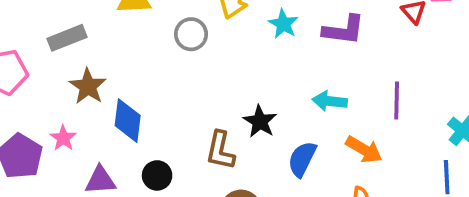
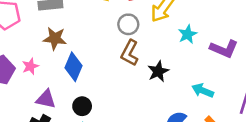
brown star: (88, 86) -> (55, 39), turned 30
black star: (260, 121) -> (158, 71), moved
brown L-shape: (220, 150) -> (130, 53), moved

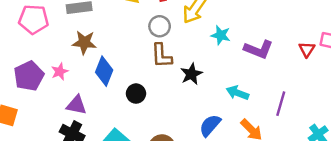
cyan star: (188, 34) -> (221, 35), turned -30
brown L-shape: (130, 53) -> (162, 56), turned -30
black circle: (82, 106) -> (136, 94), moved

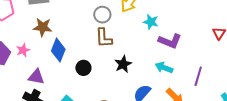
purple L-shape: (259, 49) -> (170, 41), moved
black star: (191, 74) -> (123, 64), moved

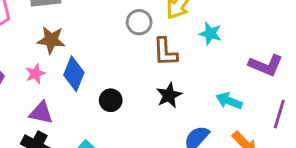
brown L-shape: (104, 38) -> (165, 52), moved
purple L-shape: (170, 41) -> (266, 65), moved
pink star: (23, 50) -> (35, 74), moved

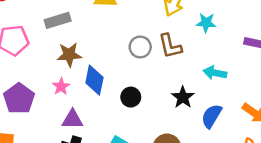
gray circle: (139, 22) -> (140, 47), moved
black star: (169, 95) -> (183, 97), moved
cyan arrow: (229, 101) -> (215, 73), moved

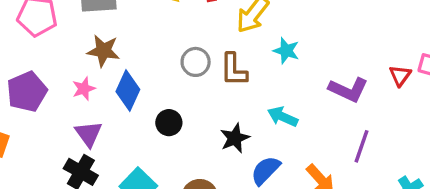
purple triangle: (73, 119) -> (89, 134), turned 40

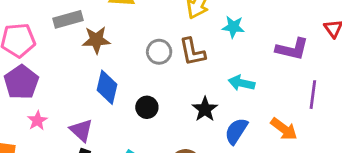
brown star: (103, 51) -> (96, 40), moved
pink star: (84, 89) -> (37, 121), moved
purple pentagon: (27, 92) -> (21, 82), moved

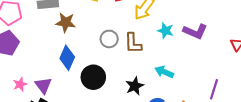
purple L-shape: (292, 49) -> (195, 31), moved
black circle: (147, 107) -> (93, 77), size x1.5
pink star: (37, 121) -> (20, 84), moved

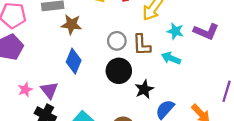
cyan arrow: (164, 72) -> (171, 58), moved
black circle: (93, 77) -> (119, 71), moved

